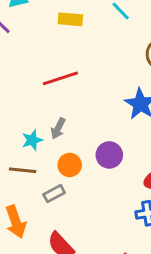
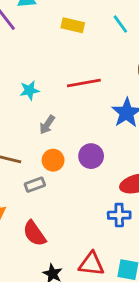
red line: (60, 78) -> (84, 83), moved
cyan star: (32, 140) -> (29, 90), moved

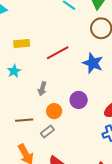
yellow rectangle: (73, 25) -> (22, 43), moved
cyan star: (29, 90) -> (14, 71), moved

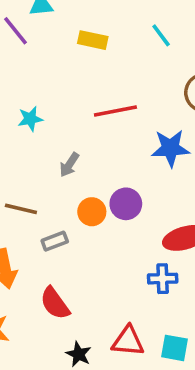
yellow rectangle: (22, 43) -> (93, 40), moved
blue star: (93, 63) -> (170, 148), turned 30
orange circle: (54, 111) -> (92, 212), moved

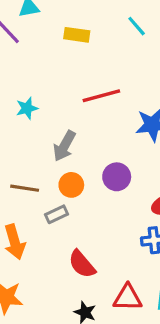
gray arrow: (69, 165) -> (64, 146), size x1.4
orange circle: (92, 212) -> (71, 185), moved
red semicircle: (55, 303) -> (82, 264), moved

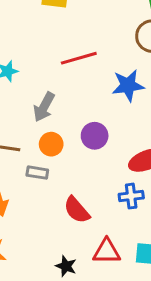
gray rectangle: (56, 214) -> (37, 173), turned 35
red semicircle: (82, 264) -> (77, 210), moved

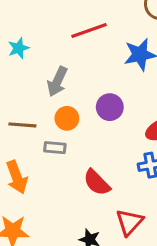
red triangle: (107, 251) -> (129, 222), turned -44

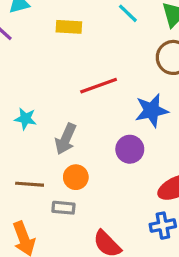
cyan star: (19, 48) -> (25, 119), moved, turned 30
purple circle: (110, 107) -> (130, 149), moved

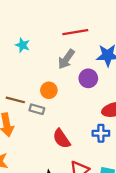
gray arrow: (66, 139) -> (66, 59), moved
brown line: (30, 184) -> (15, 100), moved

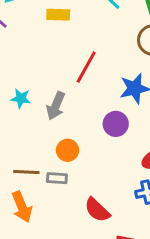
red line: (75, 32) -> (86, 67), turned -40
gray arrow: (66, 59) -> (56, 106), moved

